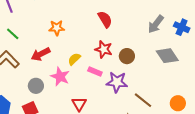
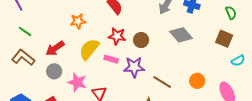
orange star: (57, 28) -> (78, 21), moved
yellow semicircle: (74, 59) -> (89, 49), size x1.6
pink star: (60, 77) -> (77, 82), moved
gray circle: (36, 86) -> (54, 71), moved

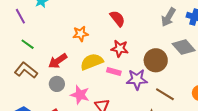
brown circle: (141, 40) -> (156, 60), moved, size x1.5
yellow semicircle: (89, 49) -> (92, 62), turned 30

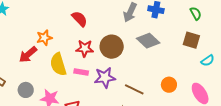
brown circle: (156, 60) -> (112, 47), moved
red arrow: (58, 61) -> (28, 55), moved
yellow semicircle: (92, 62) -> (58, 64), turned -80

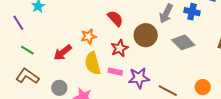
orange star: (44, 38) -> (89, 36), moved
brown circle: (112, 47) -> (146, 35), moved
red star: (85, 48) -> (120, 48), turned -30

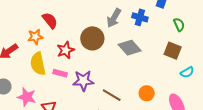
red semicircle: (115, 18) -> (50, 20), moved

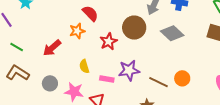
yellow semicircle: (38, 64) -> (84, 66), moved, size x0.6
pink rectangle: (60, 73) -> (107, 79), moved
orange circle: (147, 93) -> (182, 78), moved

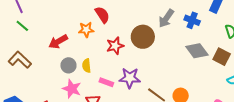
gray diamond: (172, 33) -> (197, 51), moved
green line: (17, 47) -> (22, 26), moved
gray circle: (50, 83) -> (68, 65), moved

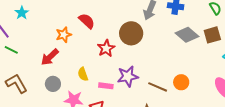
orange star: (86, 30) -> (64, 35), moved
brown square: (222, 57) -> (212, 35), turned -30
brown L-shape: (20, 60) -> (16, 83), turned 30
gray circle: (68, 65) -> (53, 84), moved

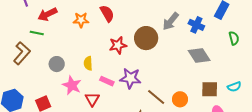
brown square: (212, 35) -> (210, 89), moved
green line: (11, 50) -> (37, 33), moved, turned -32
red arrow: (50, 57) -> (47, 14), moved
brown L-shape: (16, 83) -> (22, 53), turned 55

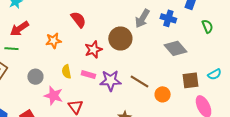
orange star: (81, 20) -> (53, 41), moved
pink rectangle: (107, 81) -> (88, 75), moved
brown line: (156, 97) -> (140, 81), moved

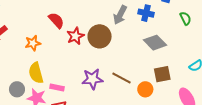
red star: (93, 50) -> (75, 36), moved
yellow semicircle: (66, 72) -> (36, 73), moved, size x1.5
pink rectangle: (88, 75) -> (57, 87), moved
gray circle: (35, 77) -> (17, 89), moved
brown square: (190, 80) -> (162, 74), moved

